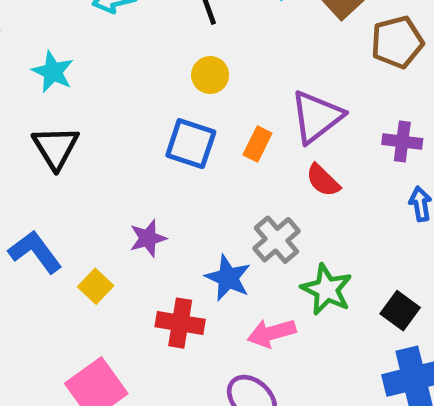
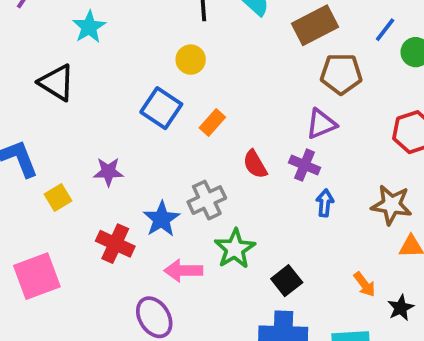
cyan star: (53, 72) -> (89, 27), moved
purple triangle: (317, 117) -> (321, 124), moved, size x0.7
purple cross: (402, 141) -> (305, 165), moved
black triangle: (56, 148) -> (57, 83), turned -42

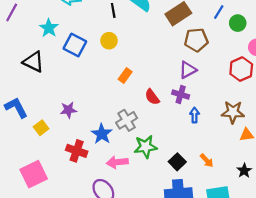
blue square: (161, 108) -> (75, 45), moved
green star: (235, 249) -> (146, 147), turned 30
orange arrow: (364, 284) -> (207, 161), moved

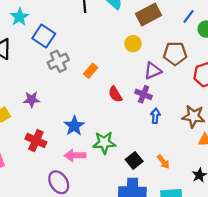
brown pentagon: (196, 40) -> (175, 54), moved
yellow circle: (109, 41) -> (133, 44), moved
gray cross: (127, 120) -> (58, 61), moved
blue star: (102, 134) -> (74, 126), moved

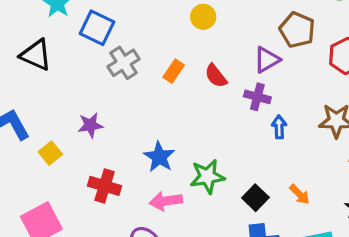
yellow circle: (133, 44) -> (203, 17), moved
brown pentagon: (175, 54) -> (297, 30), turned 30
red semicircle: (115, 94) -> (216, 76), moved

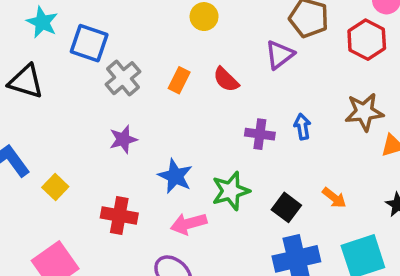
purple cross: (257, 97) -> (260, 134), moved
purple star: (90, 125) -> (123, 139), moved

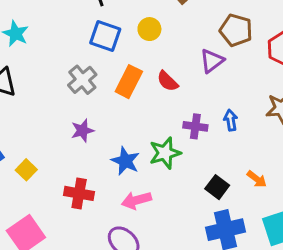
blue square: (89, 43) -> (105, 36), moved
orange rectangle: (179, 80) -> (129, 82), size x1.5
green star: (231, 191) -> (165, 153), moved

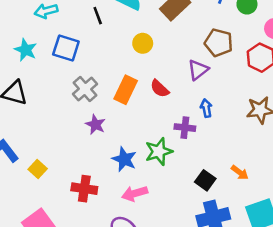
blue square: (105, 36) -> (66, 48), moved
blue arrow: (231, 120) -> (206, 108), moved
purple star: (82, 131) -> (95, 125), moved, turned -30

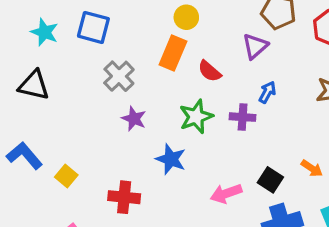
orange rectangle: (126, 90) -> (173, 53), moved
blue arrow: (206, 108) -> (267, 92), turned 42
green star: (159, 151) -> (196, 117), moved
pink arrow: (135, 193) -> (226, 193), moved

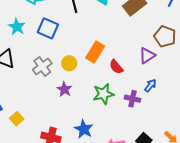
yellow circle: (186, 17) -> (69, 63), moved
gray cross: (119, 76) -> (42, 66), moved
blue star: (171, 159) -> (84, 129), moved

